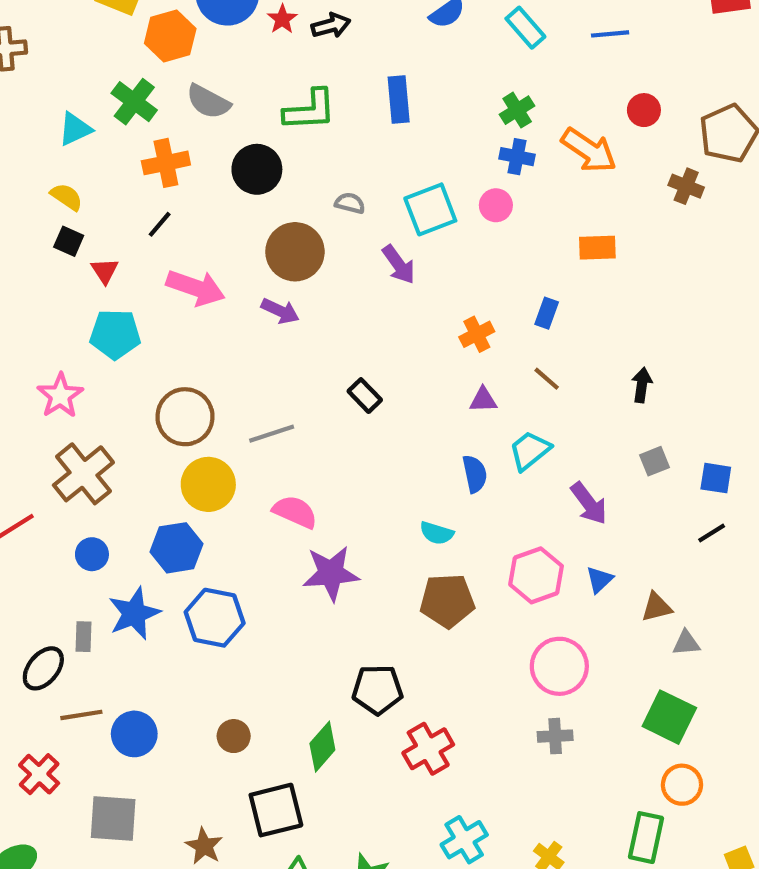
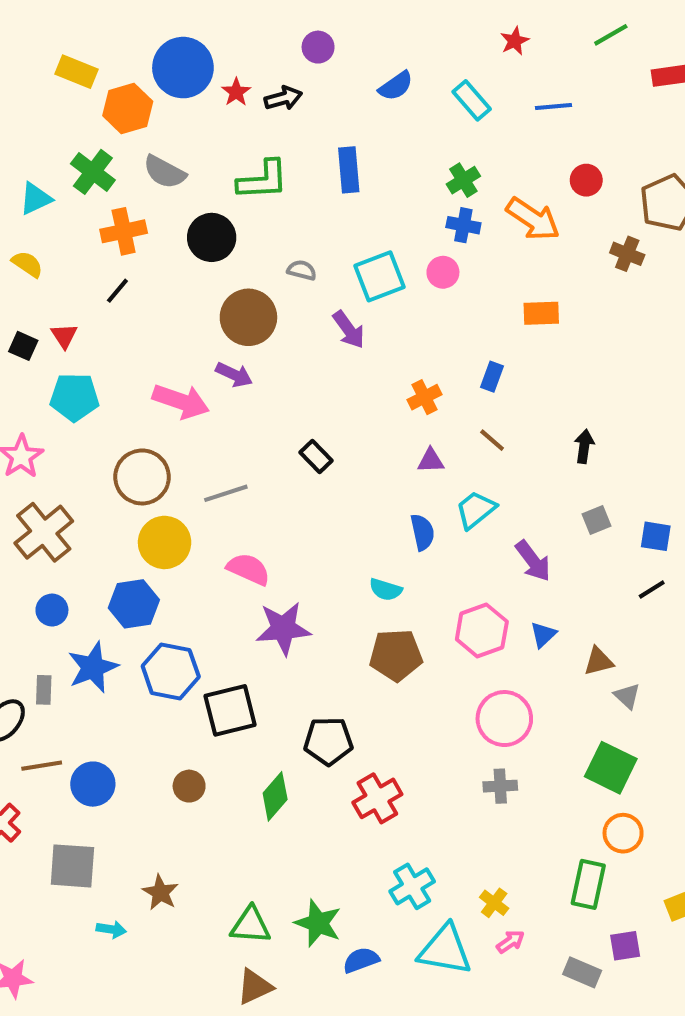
black square: (69, 241) -> (23, 346), moved
pink arrow: (196, 288) -> (181, 401), moved
gray triangle: (686, 643) -> (627, 696), turned 48
black square: (276, 810) -> (230, 710), moved

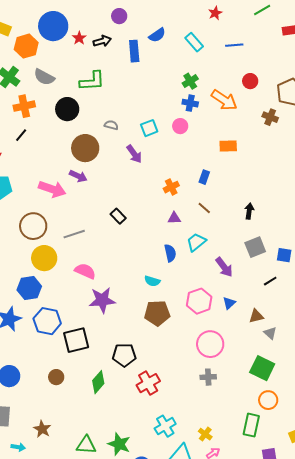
blue rectangle: (349, 170) -> (134, 51), moved
cyan square: (379, 276) -> (149, 128), size x0.7
gray square: (596, 520) -> (255, 247), size x1.5
black line: (652, 590) -> (270, 281), moved

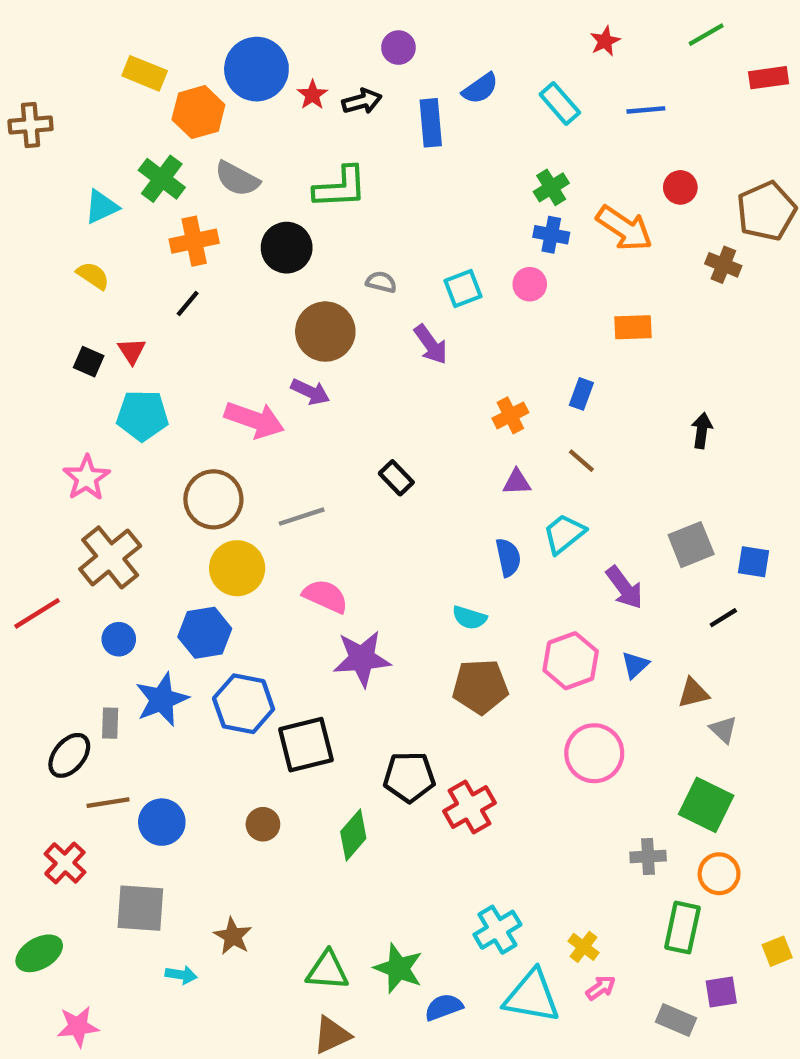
black arrow: (249, 211) -> (702, 431), moved
gray cross: (208, 377) -> (648, 857), moved
red cross: (148, 383) -> (469, 807), moved

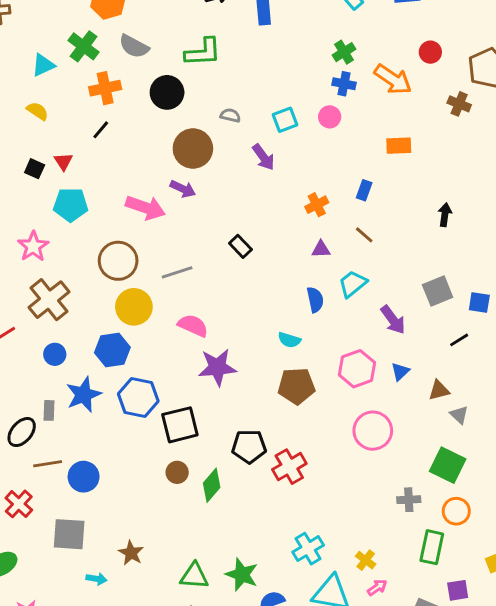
brown circle: (263, 824) -> (177, 472), moved

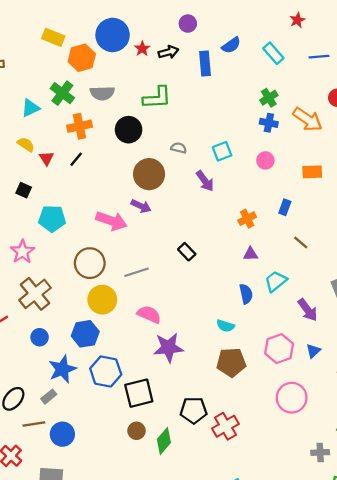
gray semicircle: (134, 46) -> (102, 93), turned -30
pink circle: (330, 117) -> (265, 160), moved
red triangle: (63, 161) -> (46, 158), moved
brown line: (364, 235) -> (301, 243), moved
gray rectangle: (49, 410) -> (49, 397), moved, turned 49

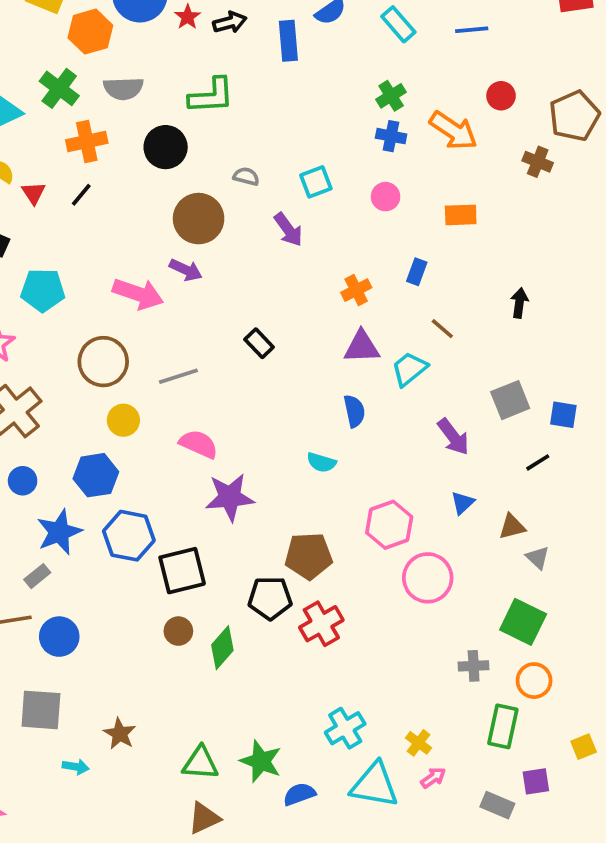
purple triangle: (251, 254) -> (362, 347), size x1.5
cyan trapezoid: (276, 281) -> (409, 369), moved
yellow circle: (102, 300) -> (123, 420), size x0.7
pink hexagon: (279, 349) -> (389, 525), moved
brown pentagon: (231, 362) -> (309, 556), moved

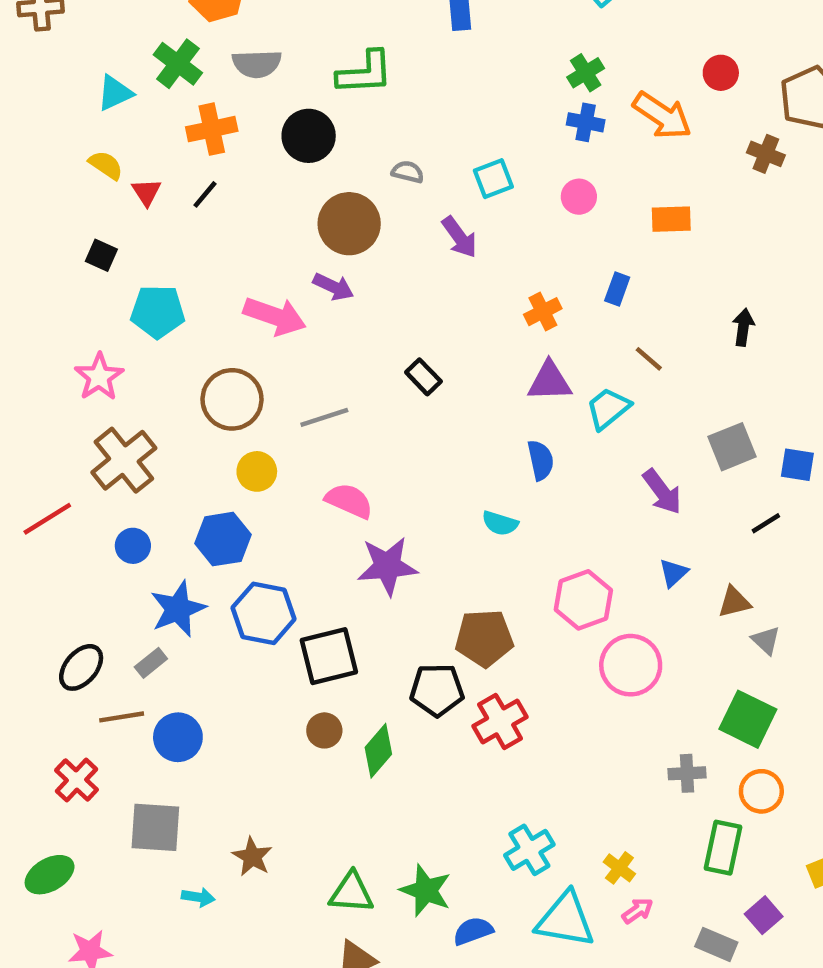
purple square: (536, 781) -> (764, 915), turned -32

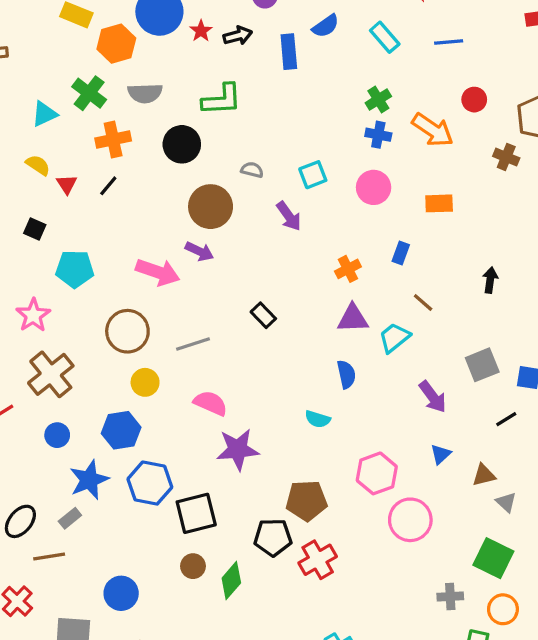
pink circle: (579, 197) -> (374, 187), size x1.4
blue circle: (178, 737) -> (121, 593), moved

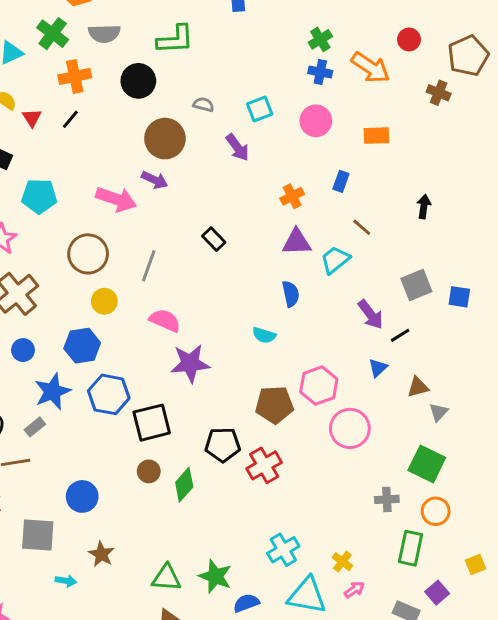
gray line: (193, 344) -> (149, 266), turned -52
black line: (506, 419) -> (400, 335), moved
brown pentagon: (306, 501) -> (274, 405), moved
gray triangle: (506, 502) -> (439, 412), turned 30

